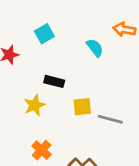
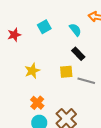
cyan square: (44, 34) -> (44, 27), moved
black rectangle: (54, 81) -> (78, 54), moved, turned 32

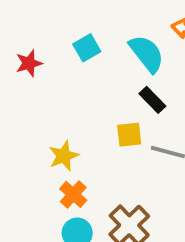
cyan semicircle: (75, 30) -> (147, 54), size x1.5
yellow star: (32, 71) -> (64, 156), moved

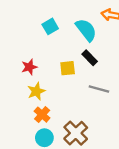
red star: (29, 63) -> (29, 67), moved
yellow square: (129, 135) -> (68, 68), moved

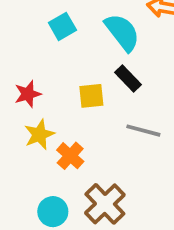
orange cross: (42, 115) -> (70, 156), moved

